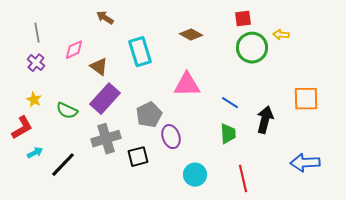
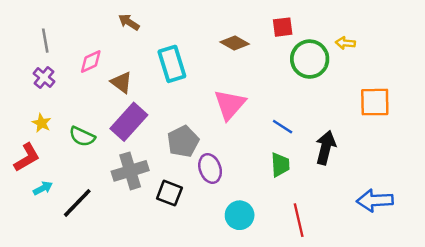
red square: (243, 19) -> (283, 27), moved
pink triangle: (187, 85) -> (230, 105), turned -48
orange square: (306, 99) -> (375, 102), moved
black square: (138, 157) -> (169, 193), turned 35

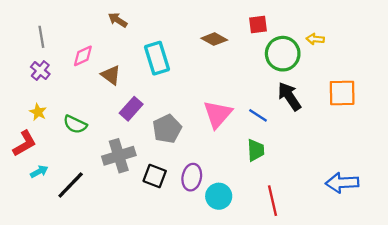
pink triangle: (230, 105) -> (218, 114), moved
purple rectangle: (129, 122) -> (131, 109), moved, size x0.7
black arrow: (326, 148) -> (289, 96), moved, turned -48
purple ellipse: (210, 168) -> (192, 177), moved, turned 30

